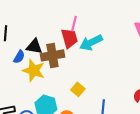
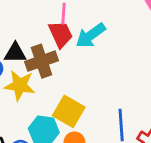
yellow square: (78, 89) -> (69, 111), moved, size x1.6

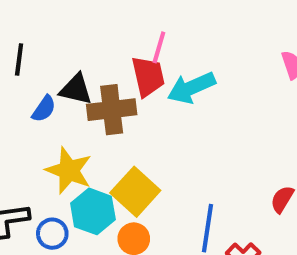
yellow star: (20, 85) -> (69, 170), moved

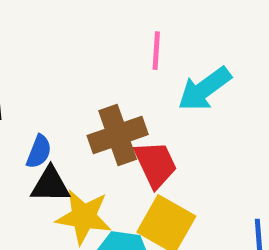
red trapezoid: (148, 76) -> (156, 164), moved
black triangle: (76, 89) -> (50, 185), moved

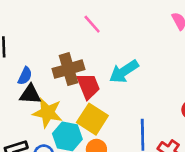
pink line: (156, 51) -> (92, 24), turned -48
cyan arrow: (204, 89) -> (124, 72), moved

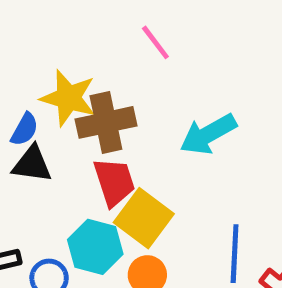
red trapezoid: (88, 86) -> (114, 182), moved
yellow star: (48, 113) -> (68, 98), moved

